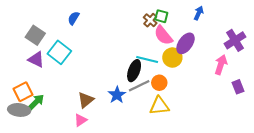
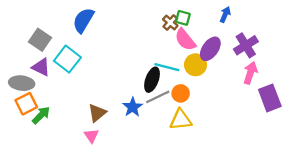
blue semicircle: (74, 18) -> (83, 20), size x1.6
purple cross: (235, 40) -> (246, 45), moved
purple rectangle: (238, 87) -> (270, 98), size x1.6
gray ellipse: (19, 110) -> (22, 83), moved
pink triangle: (81, 120) -> (91, 136), turned -32

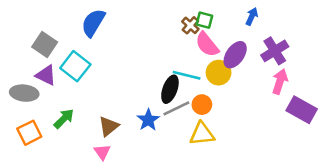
purple rectangle: (270, 98) -> (302, 110), turned -40
orange square: (26, 104) -> (29, 133), moved
green arrow: (41, 115) -> (64, 119), moved

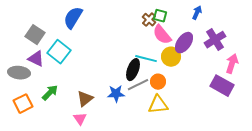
pink arrow: (280, 82) -> (232, 64), moved
purple rectangle: (302, 110) -> (222, 86), moved
blue star: (148, 120) -> (116, 94), turned 30

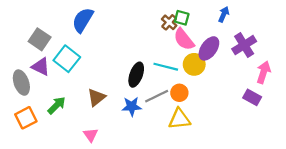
black ellipse: (133, 70) -> (136, 75), moved
gray ellipse: (19, 73) -> (21, 83), turned 65
purple rectangle: (222, 86) -> (252, 97), size x0.7
brown triangle: (85, 99) -> (96, 97), moved

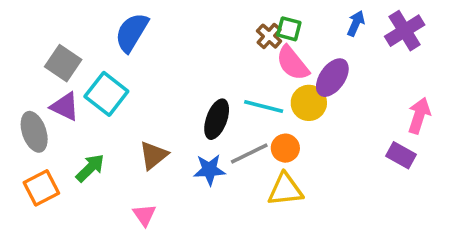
purple cross: (244, 45) -> (405, 31), moved

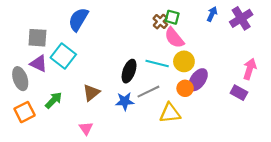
gray square: (63, 63) -> (37, 38), turned -30
purple ellipse: (332, 78) -> (198, 80), moved
orange circle: (285, 148) -> (185, 88), moved

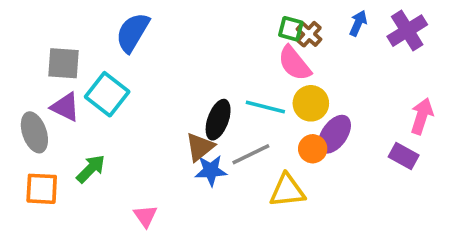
brown cross: (160, 22) -> (309, 34), moved
brown triangle: (91, 93) -> (200, 147), moved
orange square: (25, 112) -> (42, 189), turned 30

